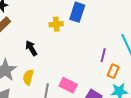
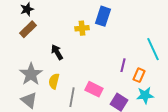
purple line: (103, 55) -> (123, 65), moved

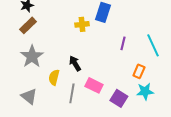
black arrow: (57, 52) -> (75, 63), moved
purple line: (123, 65) -> (123, 43), moved
gray star: (31, 74) -> (32, 56), moved

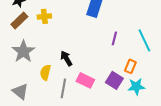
yellow cross: (82, 24) -> (44, 16), moved
purple square: (119, 98) -> (114, 80), moved

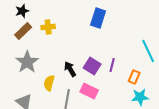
purple line: (114, 38) -> (112, 65), moved
purple square: (114, 80) -> (92, 66), moved

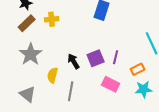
purple square: (92, 66) -> (96, 58), turned 36
orange rectangle: (134, 77) -> (138, 69), turned 40
pink rectangle: (89, 91) -> (111, 84), moved

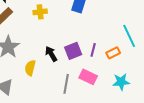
yellow cross: (52, 19) -> (40, 12), moved
orange rectangle: (138, 69) -> (113, 53), moved
gray line: (71, 91) -> (66, 84), moved

